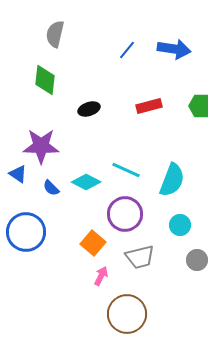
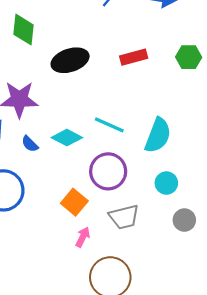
black ellipse: (89, 109) -> (70, 60), size x1.6

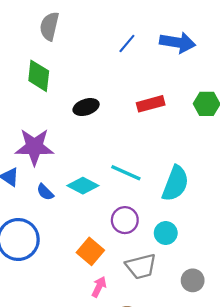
black ellipse: (70, 60) -> (86, 107), size x0.7
purple circle: (108, 171) -> (125, 220), size x0.7
cyan circle: (166, 183) -> (166, 233), moved
gray circle: (184, 220) -> (193, 280), moved

